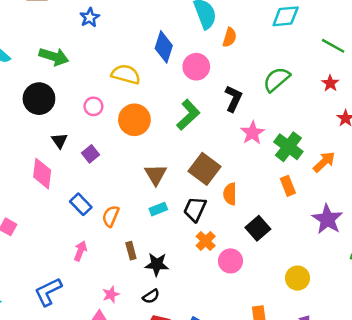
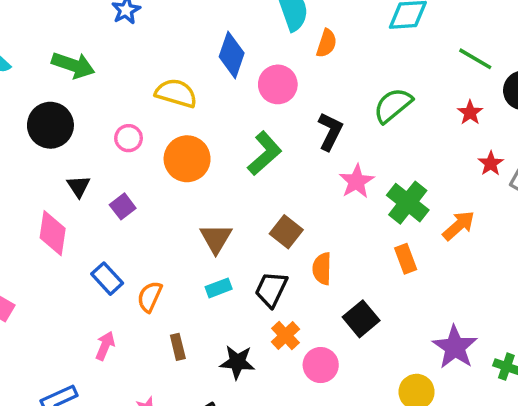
brown square: (204, 169) -> (286, 232), size x0.7
purple star: (327, 219) -> (455, 347), moved
black star: (157, 264) -> (237, 362), moved

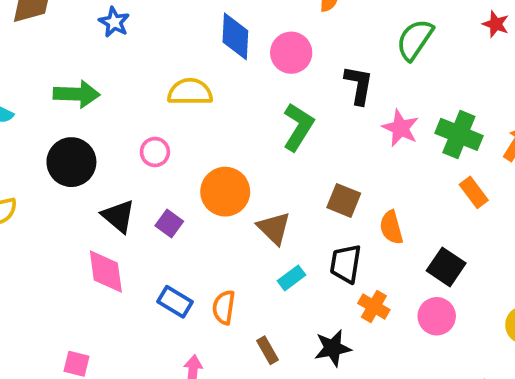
orange circle: (187, 159) -> (225, 192), moved
black triangle: (79, 186) -> (118, 216), size x1.4
pink circle: (321, 365) -> (437, 316), moved

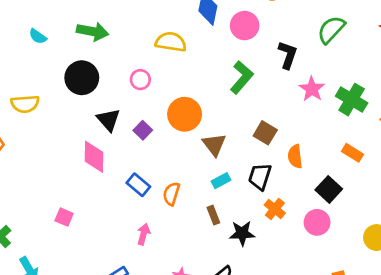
orange rectangle: (474, 192) -> (353, 153), moved, turned -30
brown rectangle: (267, 350) -> (213, 215), moved

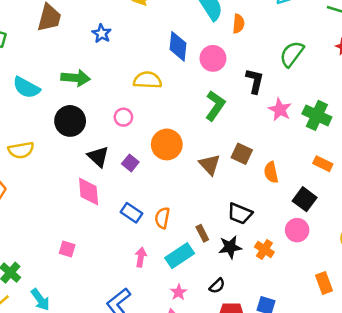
cyan semicircle: (38, 36) -> (26, 88), size x1.6
brown triangle: (214, 145) -> (210, 165), moved
black trapezoid: (260, 177) -> (240, 214), moved, turned -80
cyan rectangle: (221, 181) -> (180, 256), moved, size x1.6
orange cross: (275, 209) -> (264, 250), moved

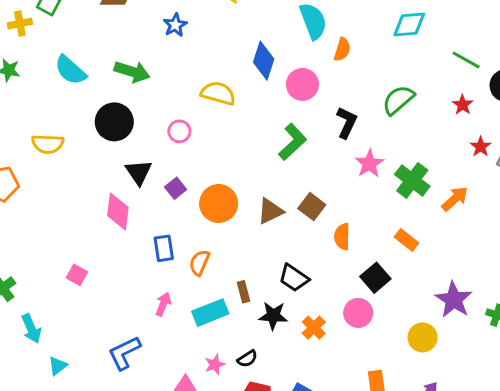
orange circle: (167, 144) -> (219, 204), moved
brown triangle: (210, 165) -> (270, 211), turned 35
blue rectangle: (131, 213) -> (164, 248), turned 35
pink star: (179, 292) -> (215, 365), moved

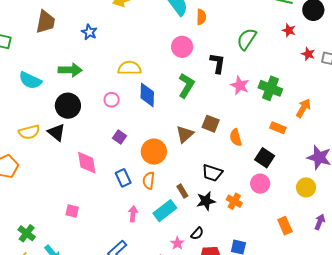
blue diamond: (264, 61) -> (147, 95), moved
black triangle: (139, 172) -> (56, 132), moved
orange arrow: (455, 199) -> (303, 108), moved
orange circle: (219, 204) -> (154, 152), moved

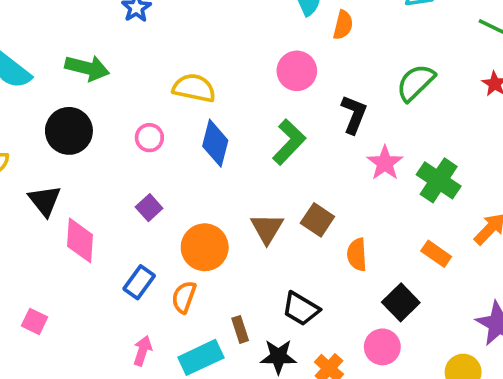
black triangle: (56, 132) -> (45, 201), moved
brown triangle: (185, 134) -> (267, 229), turned -30
blue rectangle: (123, 178) -> (139, 282), turned 48

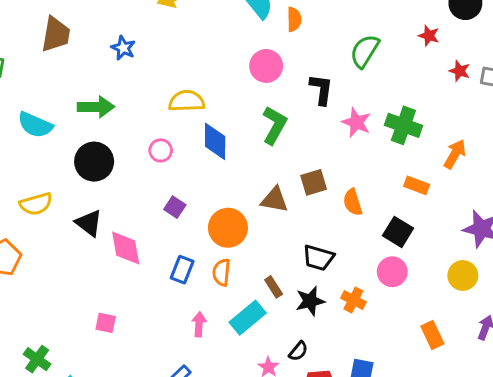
brown square: (317, 220) -> (314, 182), turned -36
brown triangle: (267, 229) -> (275, 200), turned -36

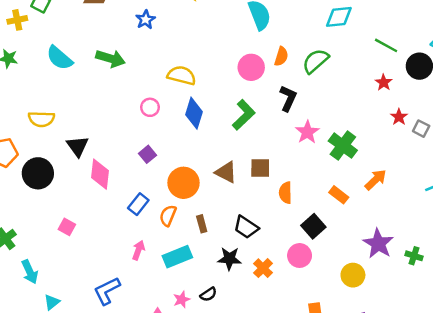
orange semicircle: (294, 19) -> (281, 56), moved
green semicircle: (365, 51) -> (316, 61), moved
black circle: (94, 162) -> (38, 173), moved
brown rectangle: (274, 287) -> (202, 224), moved

